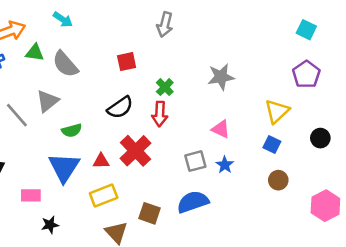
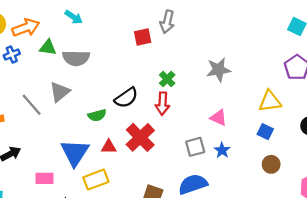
red square: (127, 62) -> (143, 37), moved
gray semicircle: (65, 64) -> (76, 58), turned -48
yellow triangle: (277, 111) -> (270, 101), turned 35
green semicircle: (72, 130) -> (97, 115), moved
yellow rectangle: (104, 195) -> (96, 180), moved

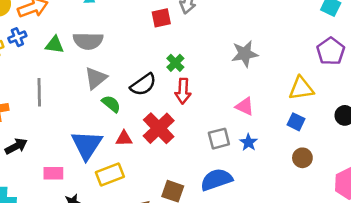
green triangle: (48, 47) -> (55, 45), moved
green cross: (167, 79) -> (175, 63), moved
gray triangle: (60, 92) -> (96, 78), moved
gray line: (32, 105) -> (39, 92), turned 40
green semicircle: (97, 115) -> (111, 104), turned -126

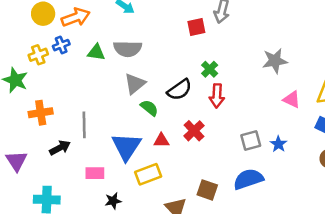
gray line: (39, 92) -> (84, 125), moved
pink triangle: (245, 106) -> (292, 99), moved
red cross: (159, 128) -> (194, 131), size x0.7

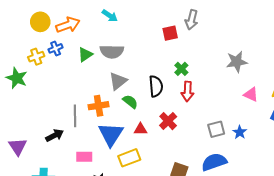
green triangle: (96, 52) -> (85, 55), turned -42
black semicircle: (179, 90) -> (156, 86), turned -60
orange cross: (41, 113) -> (99, 106), moved

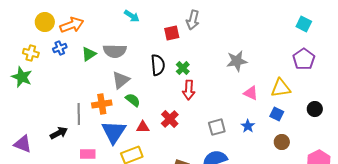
cyan arrow: (110, 16) -> (132, 16), moved
yellow cross: (36, 57) -> (31, 53), moved, turned 35
black semicircle: (156, 86) -> (158, 65), moved
blue star: (240, 132) -> (248, 126), moved
purple triangle: (18, 147) -> (23, 144), turned -36

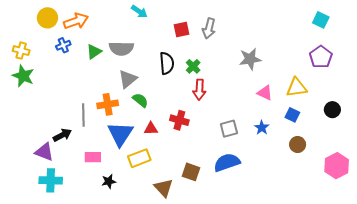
gray arrow: (193, 20) -> (209, 28), moved
yellow cross: (31, 53) -> (21, 51), moved
red cross: (170, 119) -> (179, 120), turned -30
purple triangle: (23, 144) -> (44, 152), moved

